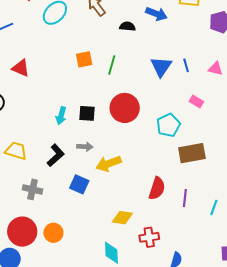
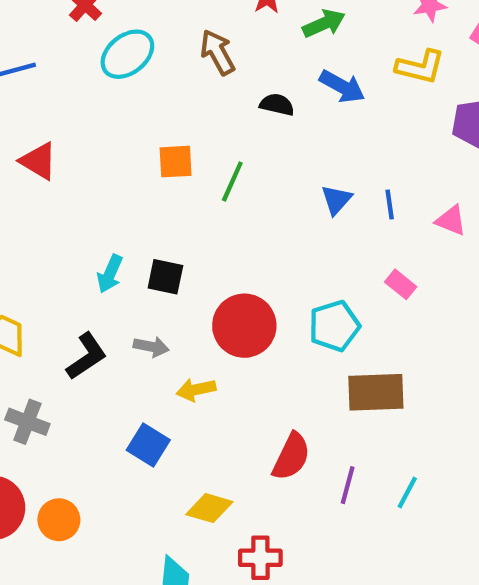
blue triangle: (161, 67) -> (336, 200), size x0.7
red circle: (125, 108) -> (244, 326), moved
yellow arrow: (109, 164) -> (196, 390), size x0.7
blue square: (79, 184) -> (148, 445), moved
cyan line: (214, 207) -> (407, 492), moved

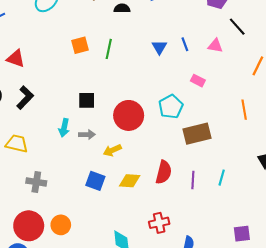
cyan arrow: (110, 274) -> (64, 128), moved
black L-shape: (86, 356) -> (25, 98), moved
yellow diamond: (209, 508) -> (130, 181), moved

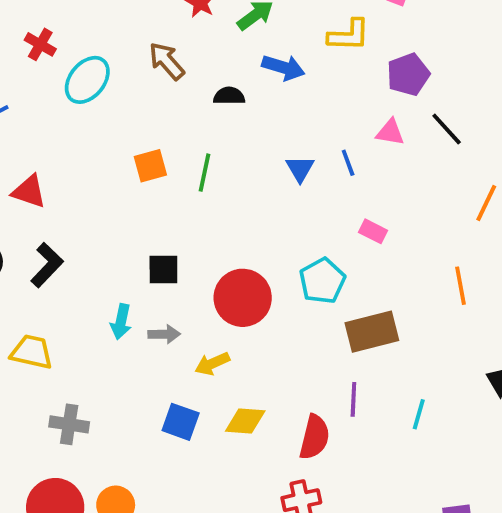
pink triangle: (215, 46) -> (390, 132), moved
red semicircle: (164, 172) -> (315, 437), moved
purple line: (193, 180) -> (353, 399), moved

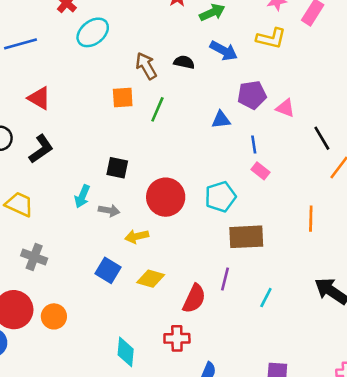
brown arrow: (167, 61) -> (146, 66), moved
purple pentagon: (408, 74) -> (252, 95), moved
black line: (447, 129) -> (322, 138), moved
blue line: (348, 163) -> (254, 145), moved
blue triangle: (300, 169) -> (221, 120), turned 42

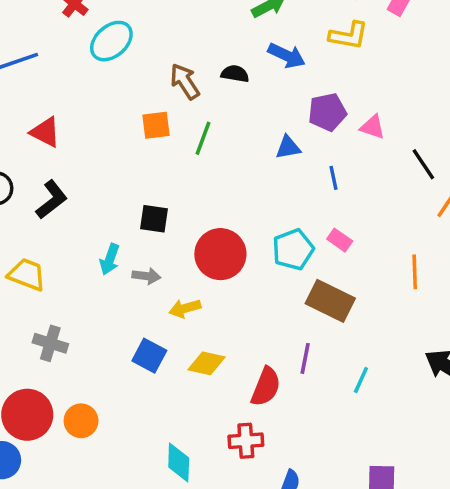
pink rectangle: (261, 171) -> (340, 240), moved
brown rectangle: (246, 237) -> (330, 301), turned 32

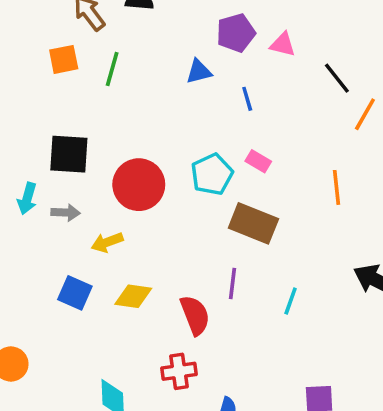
black square: (154, 219) -> (69, 154), size x1.4
red semicircle: (266, 387) -> (195, 315), turned -39

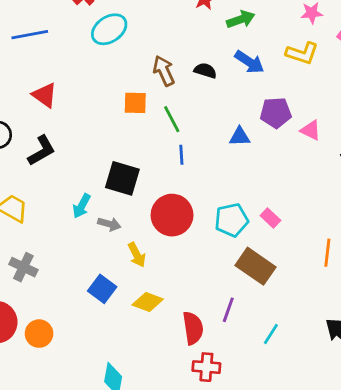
green line: (112, 69) -> (172, 119), turned -56
blue line: (247, 99) -> (181, 155), moved
yellow arrow: (107, 242) -> (137, 255), turned -110
red cross: (179, 371) -> (206, 367), moved

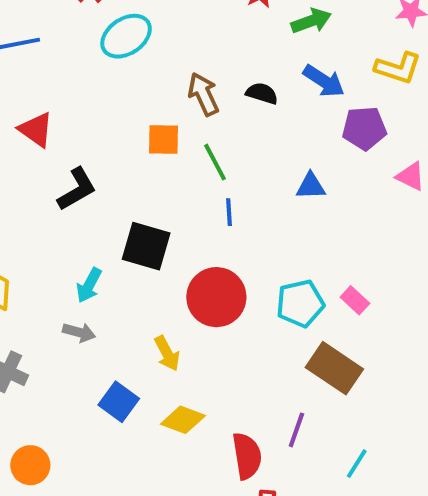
purple pentagon: (276, 113) -> (364, 128), moved
black L-shape: (42, 151) -> (77, 189), moved
gray arrow: (109, 224) -> (79, 332), moved

